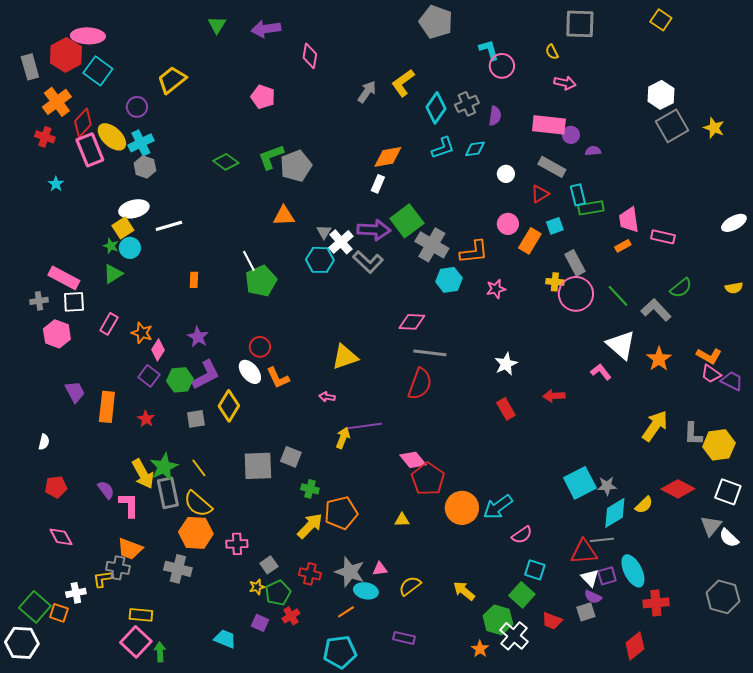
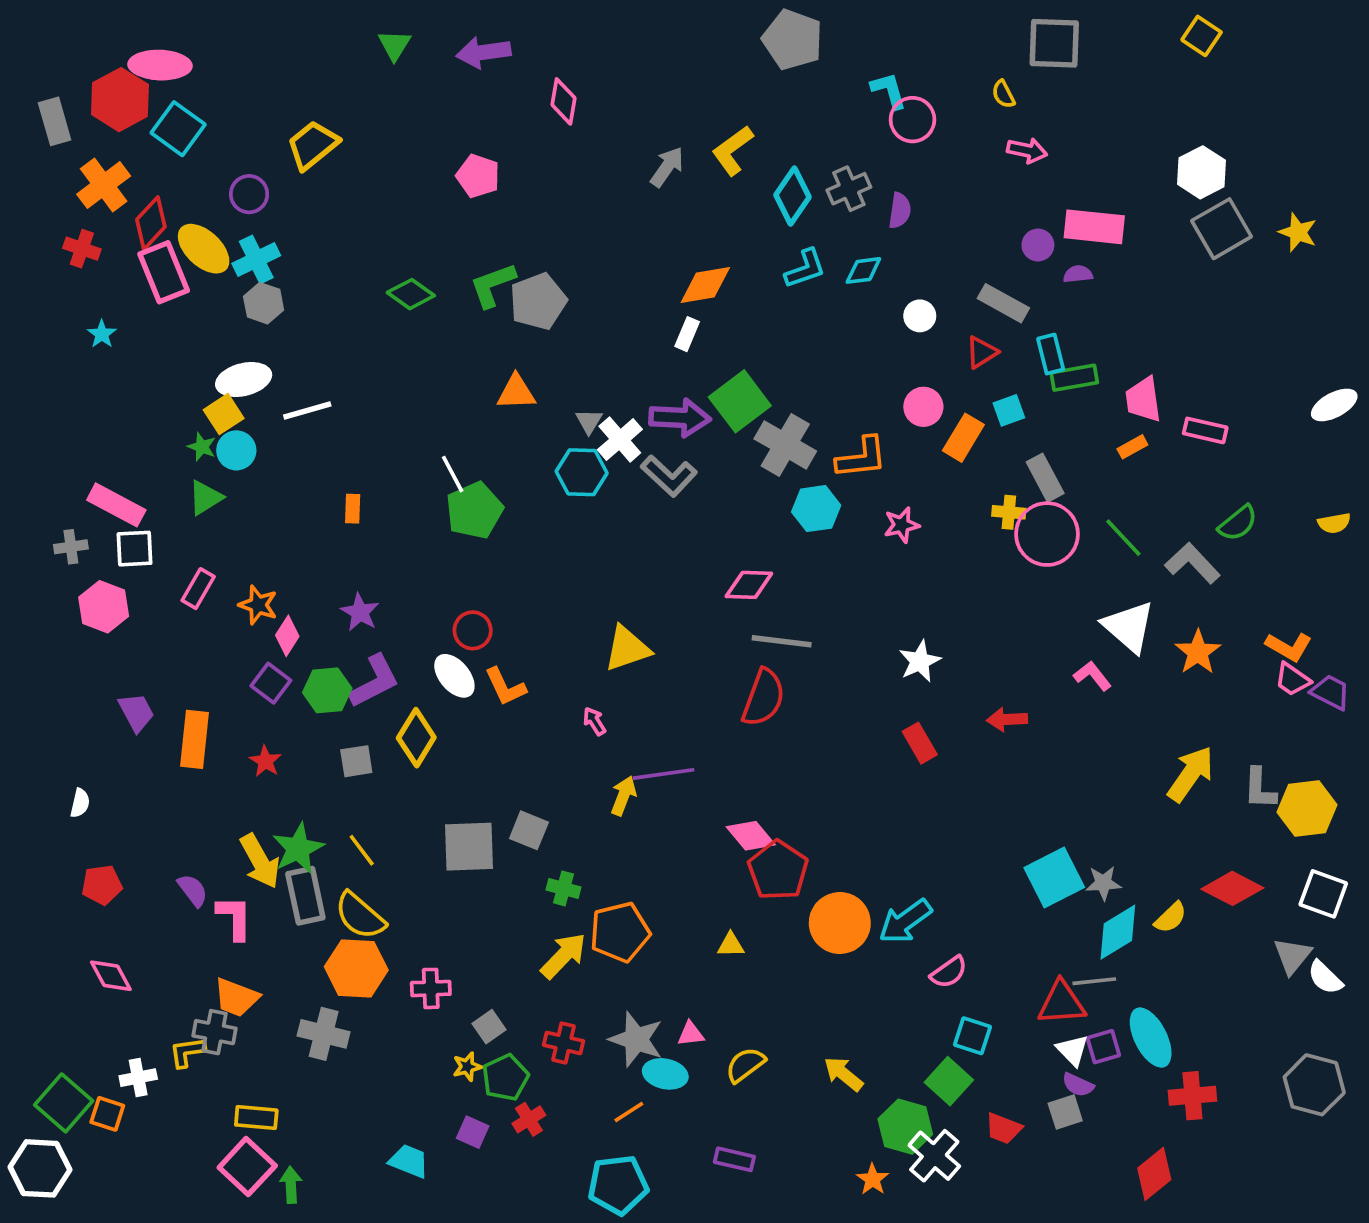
pink rectangle: (549, 125) -> (1094, 227), moved
pink arrow: (327, 397) -> (594, 721), turned 49

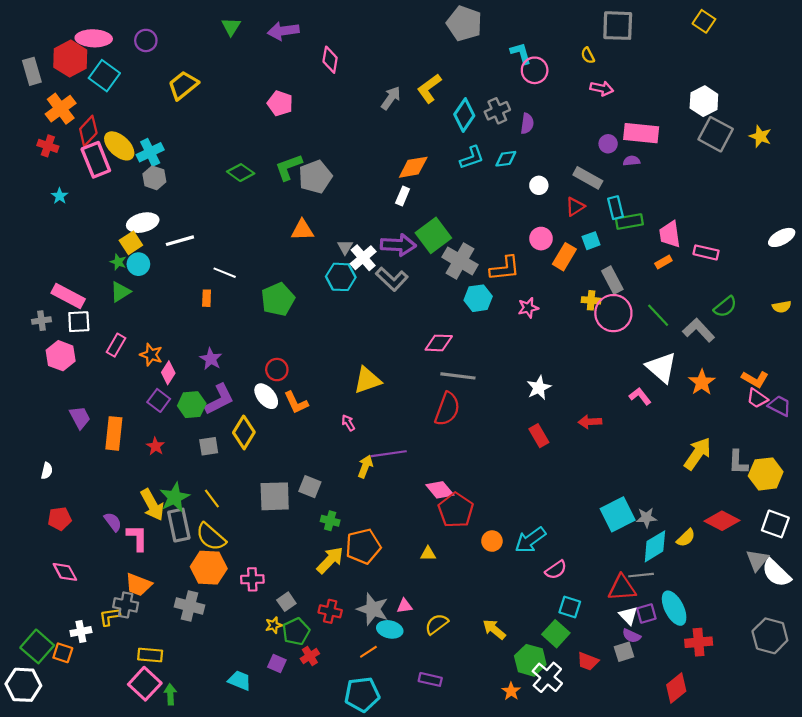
purple circle: (249, 194) -> (146, 40), moved
gray square: (1222, 229) -> (716, 134), turned -32
white line: (453, 474) -> (225, 273), moved, turned -40
orange circle: (840, 923) -> (492, 541), size x0.6
white semicircle: (1325, 978) -> (776, 573), size x1.4

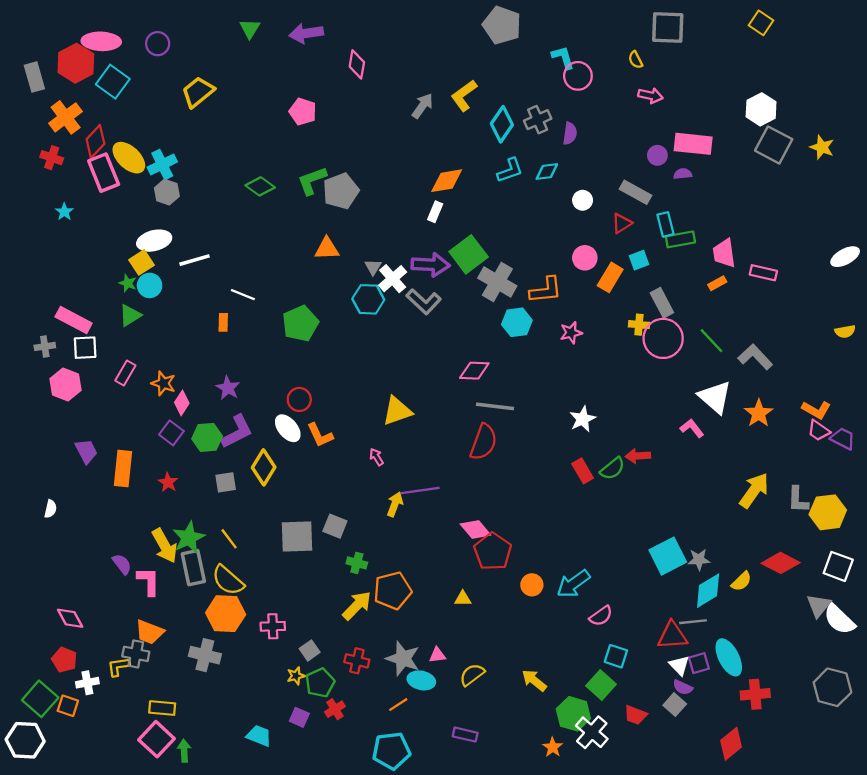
green semicircle: (725, 307) -> (612, 469), moved
red pentagon: (60, 519) -> (64, 660), moved, turned 30
gray square: (624, 652) -> (675, 705), turned -30

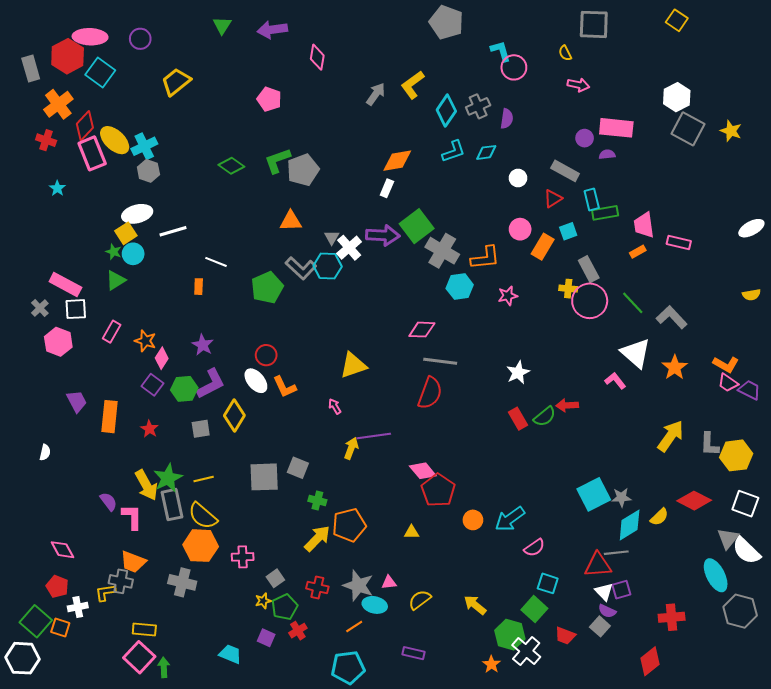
gray L-shape: (424, 302) -> (301, 268), moved
gray cross: (45, 346) -> (40, 308), turned -36
yellow line: (229, 539) -> (204, 479), turned -66
cyan ellipse: (729, 657) -> (716, 575), moved

